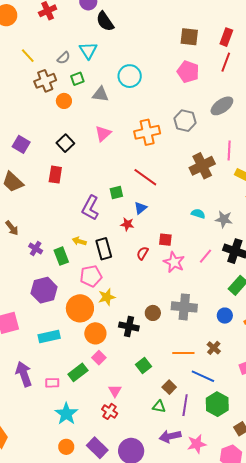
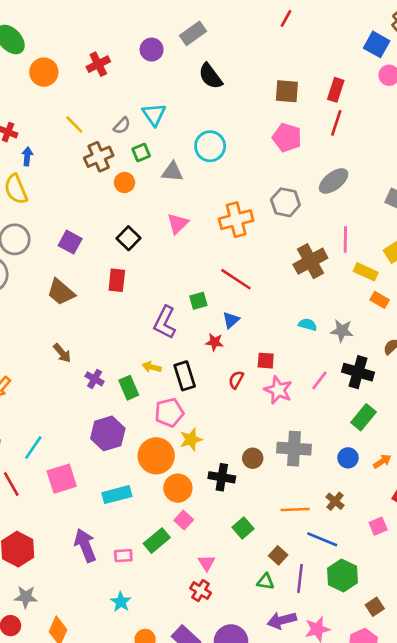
black semicircle: (105, 21) -> (210, 76), moved
cyan star: (66, 414) -> (121, 602), moved, size x0.7

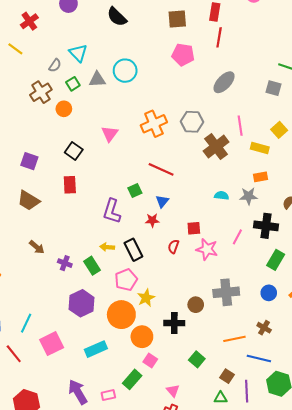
yellow line: (74, 124) -> (15, 49), moved
gray triangle: (172, 172) -> (97, 79), moved
gray hexagon: (285, 202) -> (192, 122), moved
orange rectangle: (380, 300) -> (260, 177), moved, turned -32

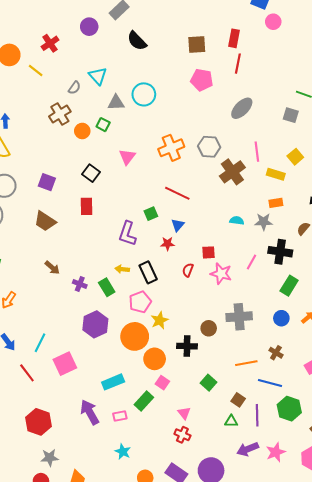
green square: (73, 84) -> (103, 125), moved, turned -32
cyan rectangle: (96, 349) -> (113, 382), moved

